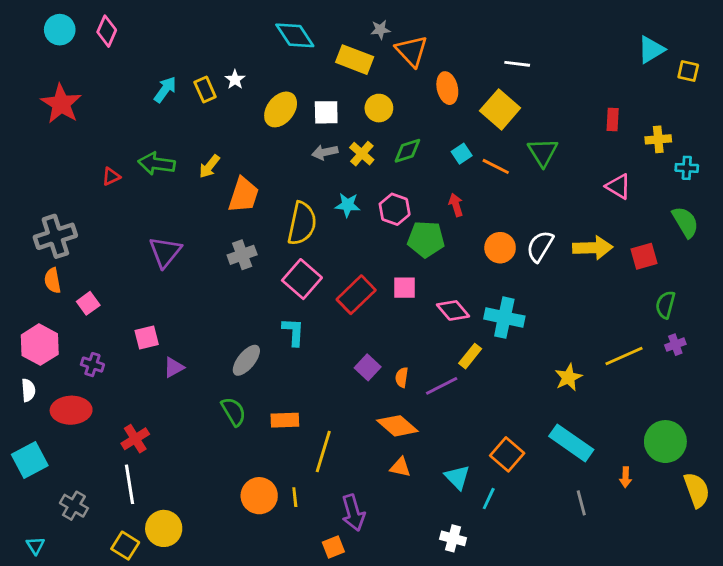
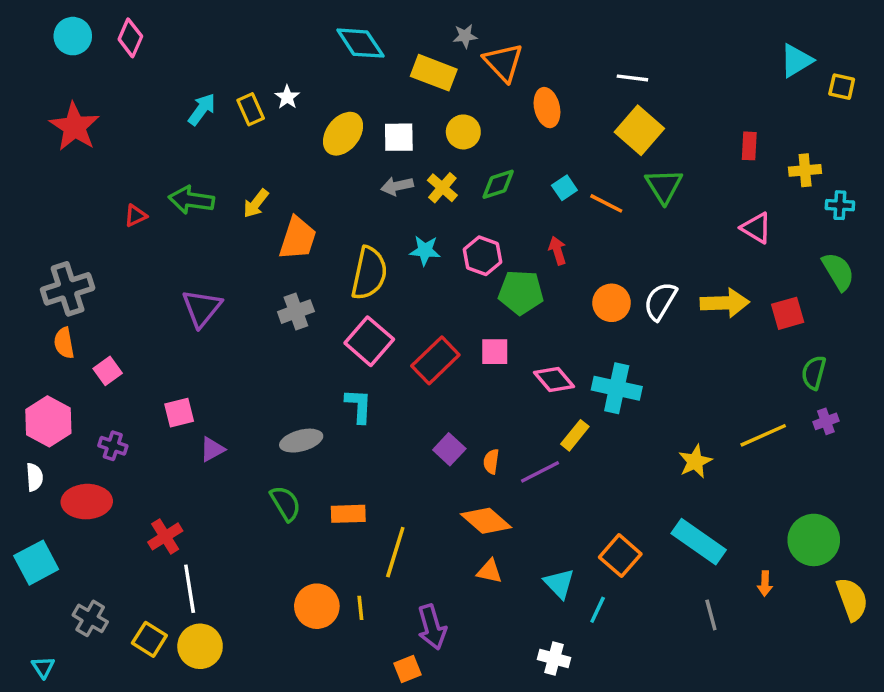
yellow square: (500, 109) -> (639, 130), moved
gray ellipse: (246, 360) -> (301, 441), turned 36
white line: (130, 484) -> (190, 589), moved
yellow square: (125, 546) -> (149, 639), moved

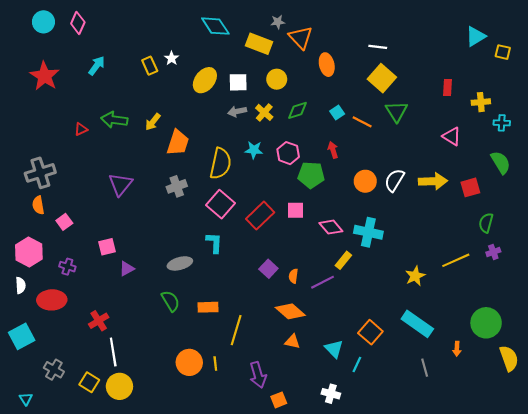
cyan arrow: (202, 109) -> (97, 66), moved
orange square: (408, 669) -> (279, 400), moved

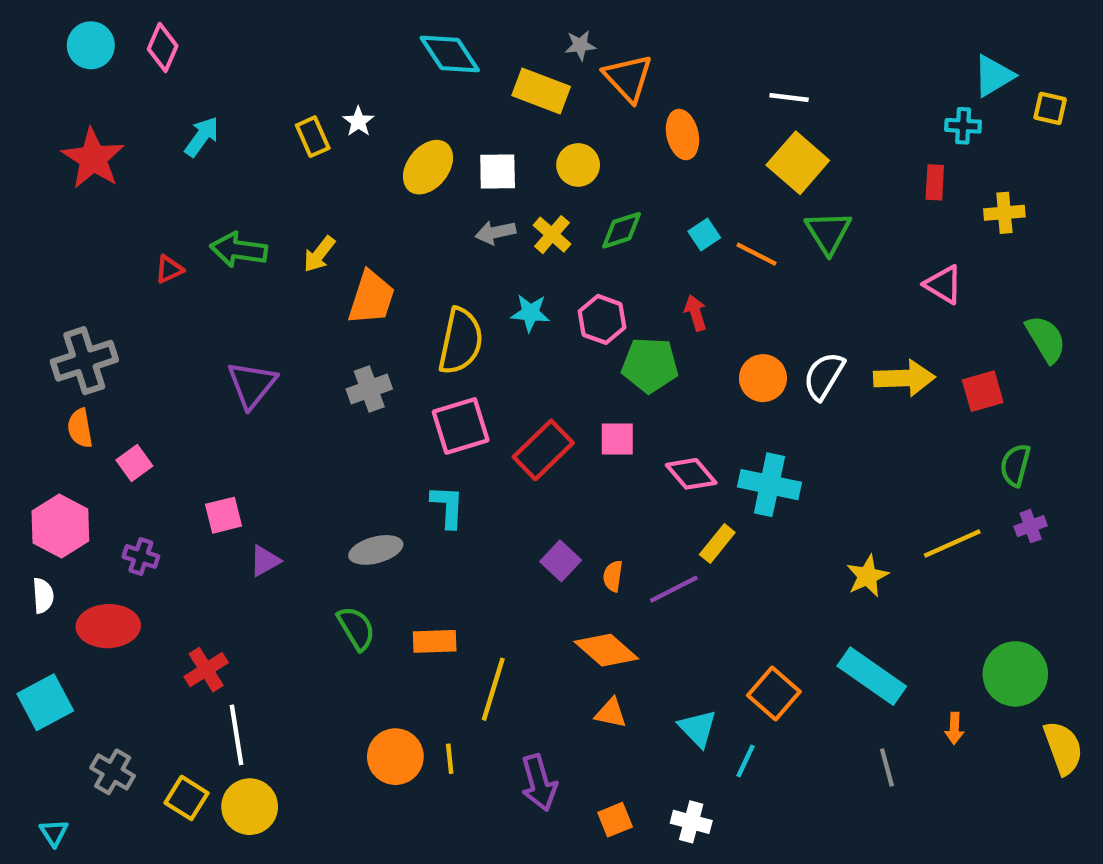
cyan cross: (502, 123) -> (963, 126), moved
pink square: (220, 204) -> (461, 426), turned 32
orange square: (279, 400) -> (615, 820), moved

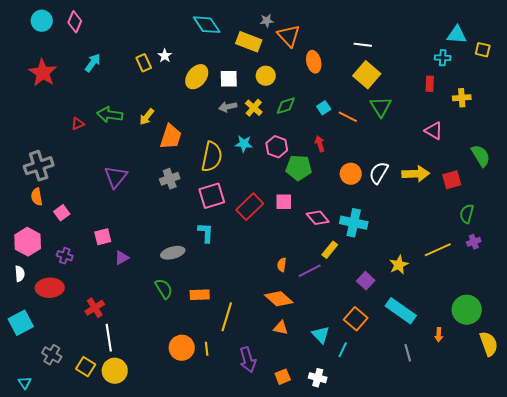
cyan triangle: (994, 76) -> (457, 35), turned 35
purple square: (561, 561) -> (366, 281), moved

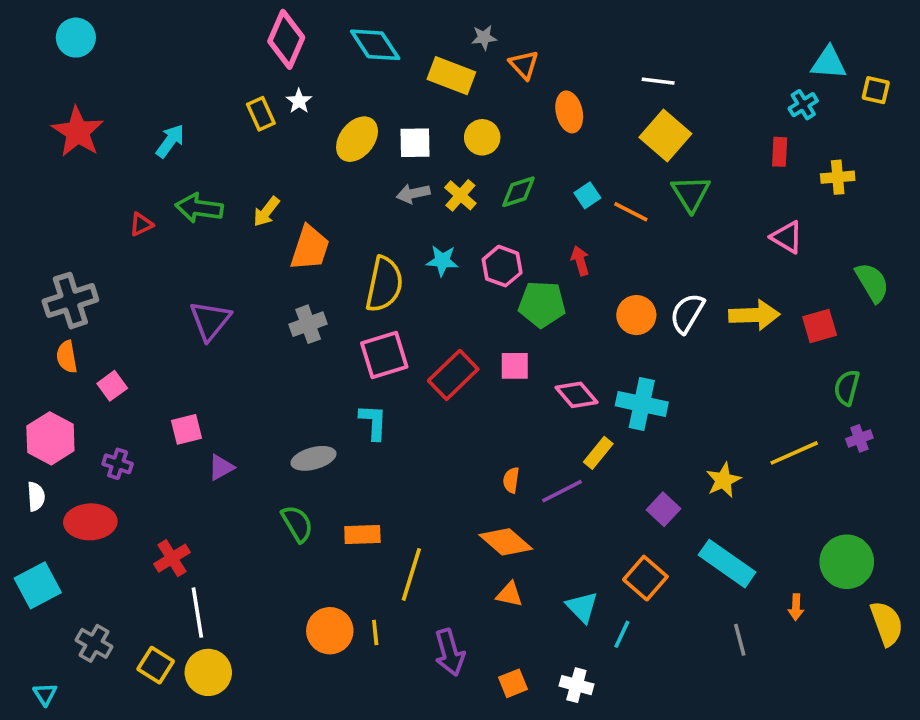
pink diamond: (75, 22) -> (286, 39), moved, size x1.4
orange triangle: (289, 36) -> (524, 65), size x0.7
cyan cross: (443, 58) -> (803, 105), turned -35
cyan arrow: (93, 63) -> (170, 141), moved

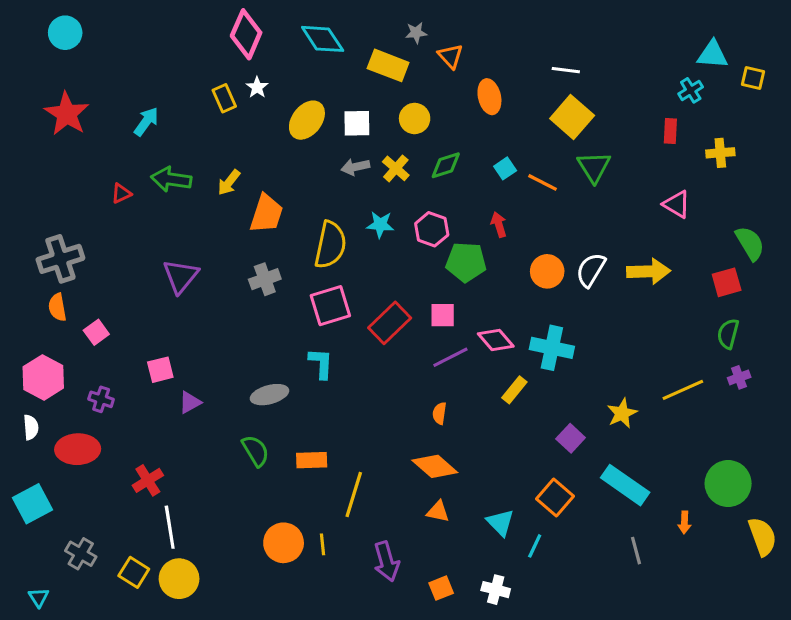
red square: (820, 326) -> (727, 282), moved
purple line: (562, 491) -> (450, 357), moved

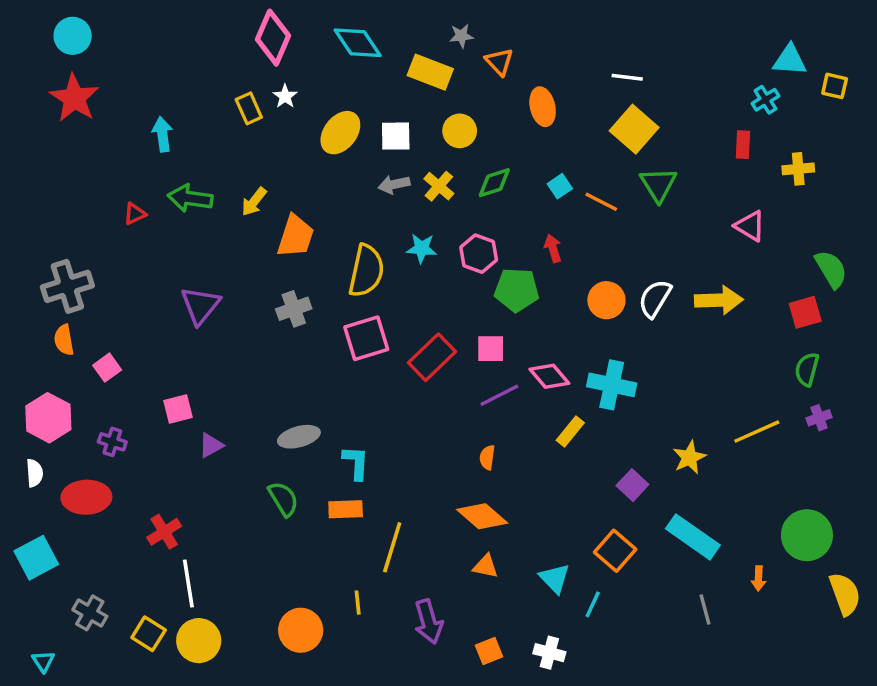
red star: (67, 114) -> (74, 98), moved
cyan arrow: (146, 122) -> (162, 134), turned -44
cyan L-shape: (321, 363) -> (356, 463), moved
orange circle: (284, 543) -> (301, 630), moved

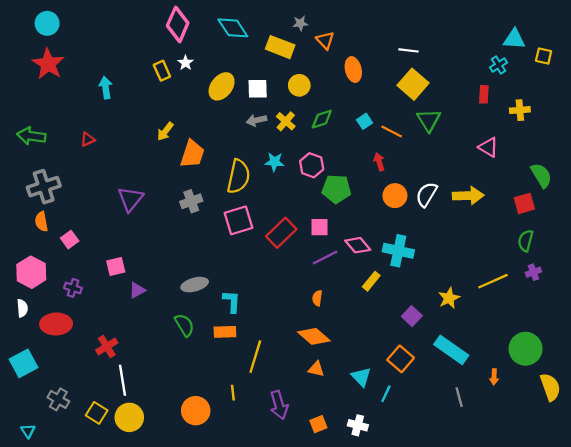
green arrow: (190, 198) -> (31, 136), moved
red arrow: (553, 248) -> (379, 162), moved

